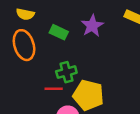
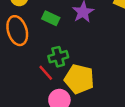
red line: (54, 89) -> (46, 73), turned 49

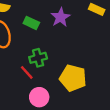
yellow pentagon: (79, 79) -> (73, 78), moved

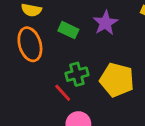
yellow pentagon: (73, 78) -> (117, 80), moved

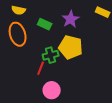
yellow pentagon: (117, 80) -> (71, 47), moved
red line: (63, 93) -> (41, 68), turned 64

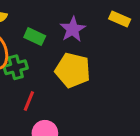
green cross: (51, 55) -> (16, 67), moved

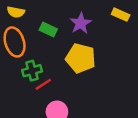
green cross: (16, 67) -> (32, 71), moved
red line: (29, 101) -> (43, 84), turned 35

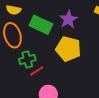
green rectangle: (48, 30) -> (41, 25), size x1.5

